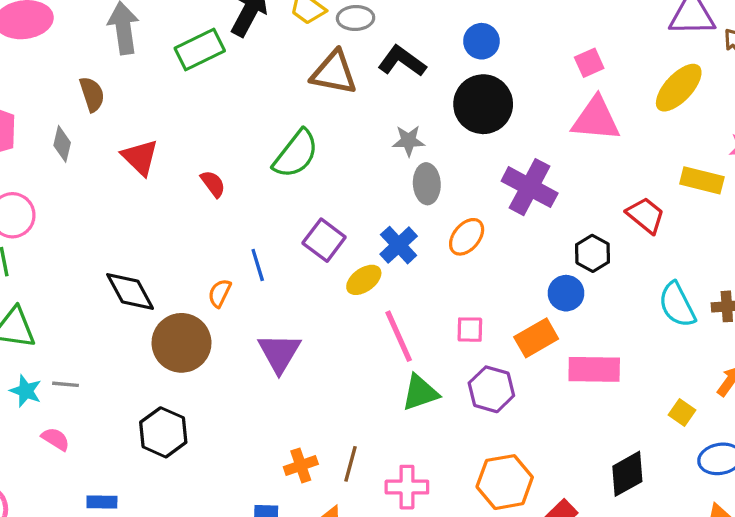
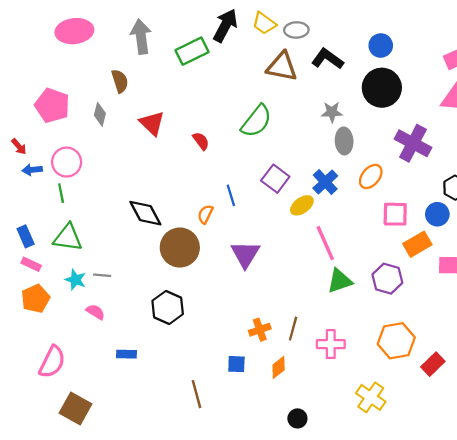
pink square: (470, 330) -> (395, 214), moved, size x1.4

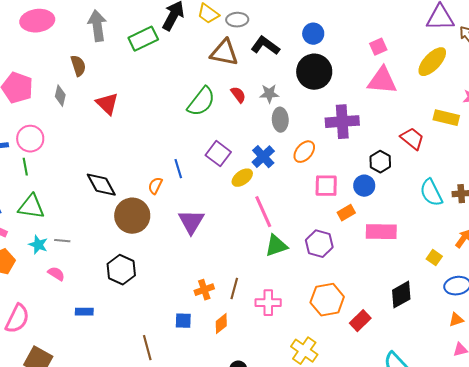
red semicircle: (201, 141) -> (238, 95), moved
purple cross: (413, 143) -> (342, 122), turned -32
orange rectangle: (417, 244) -> (346, 213), size x0.7

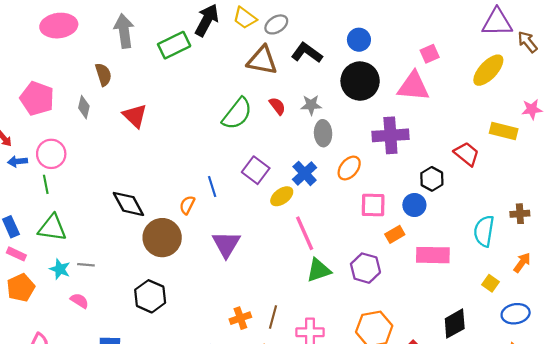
gray ellipse: (237, 20) -> (276, 24), turned -30
pink triangle: (382, 81) -> (413, 86), moved
cyan semicircle: (431, 193) -> (484, 231), moved, turned 36

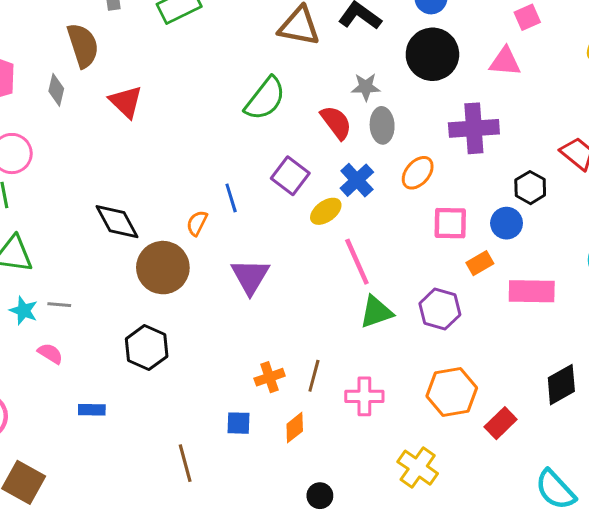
brown semicircle: (103, 74) -> (83, 45), size x1.4
pink triangle: (413, 86) -> (505, 62), size x0.7
red semicircle: (277, 106) -> (336, 122), moved, size x1.4

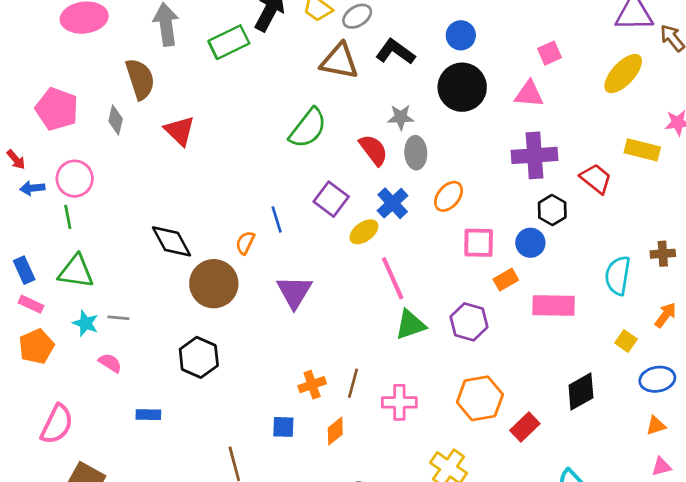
purple cross: (474, 128) -> (534, 155), moved

